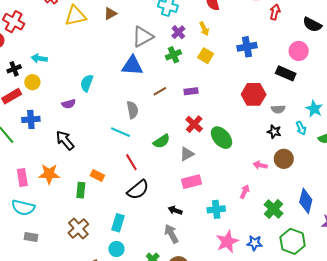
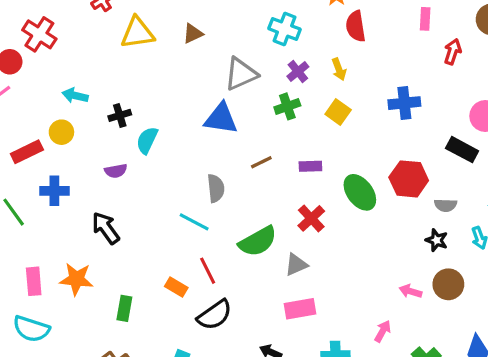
black cross: (14, 69) -> (120, 115), moved
green ellipse: (221, 138) -> (360, 192), moved
green semicircle: (162, 141) -> (258, 241), size x1.4
orange rectangle: (97, 175) -> (176, 287), moved

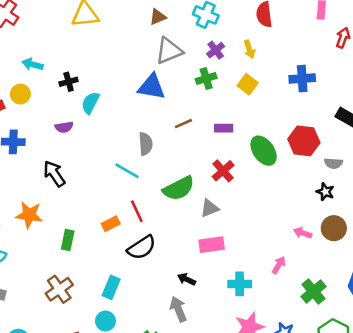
brown triangle: (193, 34) -> (158, 17), moved
orange rectangle: (176, 287) -> (111, 224), turned -60

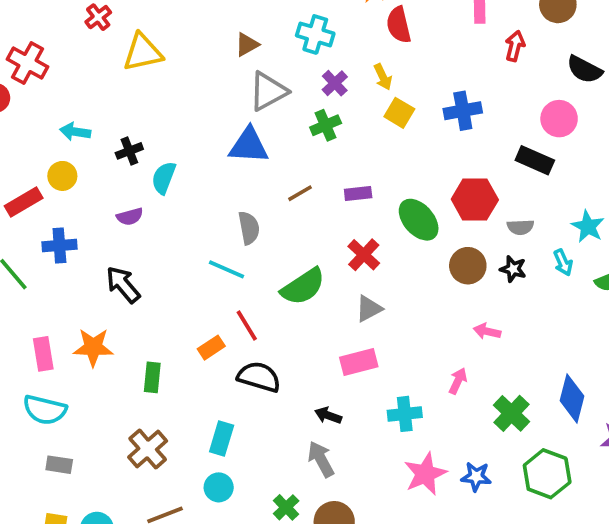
yellow square: (248, 84) -> (399, 113), moved
gray triangle: (210, 208) -> (369, 309), moved
brown circle: (334, 228) -> (468, 266), moved
black semicircle: (142, 248) -> (259, 377), turned -124

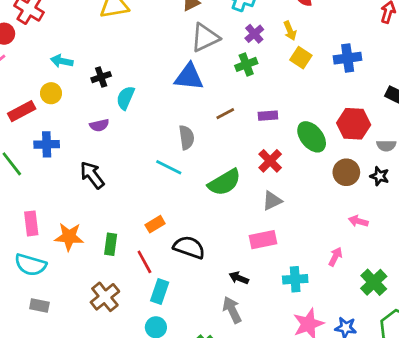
red line: (247, 326) -> (144, 262), moved
orange star: (93, 347) -> (69, 237), moved

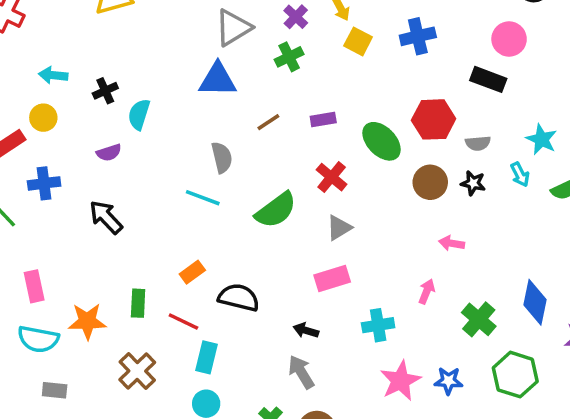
orange star: (69, 237) -> (87, 321), moved
red line: (144, 262) -> (183, 322), turned -30

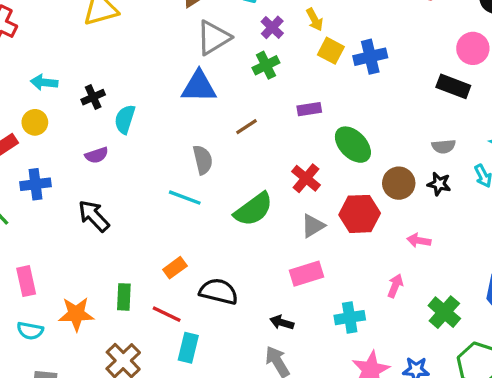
blue cross: (418, 36) -> (370, 57), moved
red hexagon: (434, 119) -> (360, 214), moved
purple rectangle: (323, 120) -> (309, 109), moved
cyan semicircle: (38, 339) -> (30, 331), size x0.7

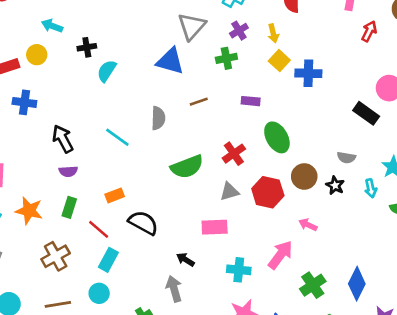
gray triangle: (213, 38) -> (192, 26), turned -32
purple semicircle: (97, 155) -> (68, 171), moved
cyan line: (185, 198) -> (117, 137), moved
pink arrow: (395, 286) -> (280, 255), size x1.6

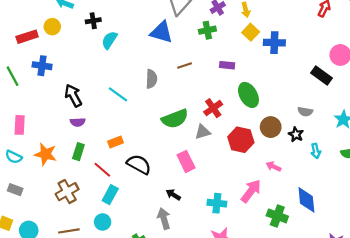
cyan arrow: (371, 188) -> (316, 151), moved
gray triangle: (229, 192) -> (203, 132), moved
pink rectangle: (215, 227) -> (186, 161), moved, turned 66
blue diamond: (357, 284) -> (306, 200), moved, turned -32
green cross: (313, 285) -> (277, 216), turned -36

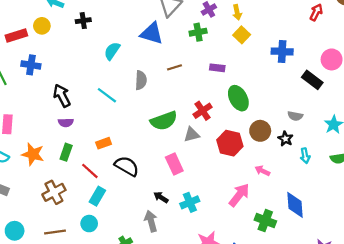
cyan semicircle: (109, 40) -> (112, 51), moved
blue cross: (274, 43) -> (282, 52), moved
cyan cross: (217, 203) -> (190, 202), moved, turned -30

